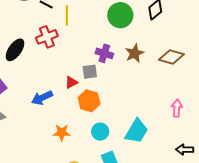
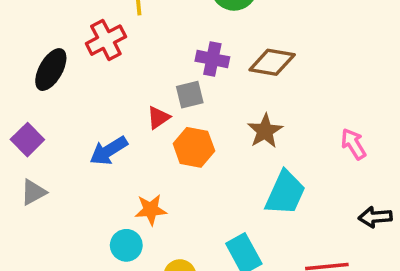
brown star: (135, 53) -> (265, 131), moved
brown diamond: (171, 57) -> (272, 62), moved
pink arrow: (177, 108) -> (353, 144), turned -30
cyan circle: (100, 132) -> (126, 245), moved

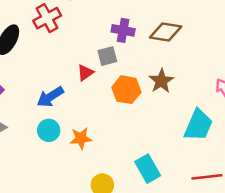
orange hexagon: (194, 147) -> (126, 90), moved
cyan trapezoid: (285, 193) -> (198, 125), moved
cyan circle: (126, 245) -> (49, 130), moved

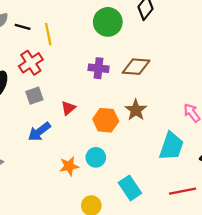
gray square: (107, 56) -> (34, 96), moved
cyan circle: (49, 130) -> (96, 157), moved

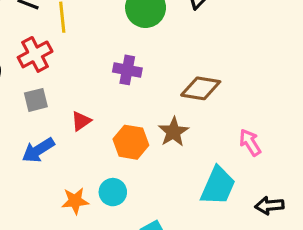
brown diamond: (136, 67) -> (201, 88), moved

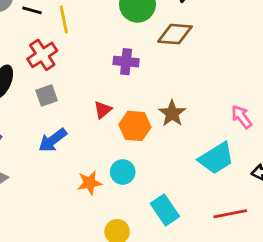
brown diamond: (201, 88) -> (175, 34), moved
red triangle: (81, 121) -> (103, 110), moved
cyan trapezoid: (218, 186) -> (216, 158), turned 39

